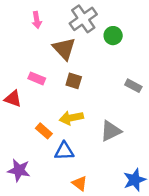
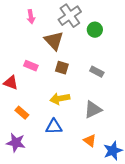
gray rectangle: (133, 86) -> (97, 72), moved
orange rectangle: (44, 131) -> (22, 113), moved
orange triangle: (80, 183) -> (90, 141), moved

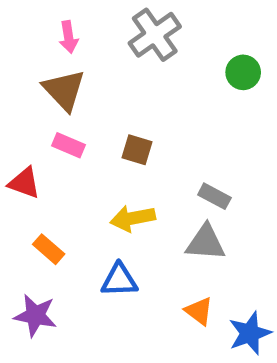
green circle: (95, 30) -> (243, 72), moved
brown triangle: (54, 41) -> (64, 90), moved
gray rectangle: (97, 72) -> (214, 196), moved
gray triangle: (93, 110) -> (206, 243), turned 30

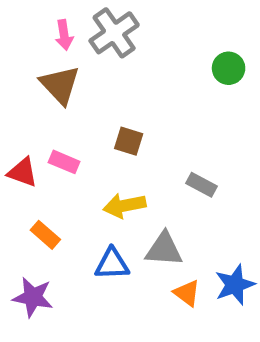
gray cross: (155, 35) -> (114, 33), moved
pink rectangle: (69, 145) -> (64, 162), moved
gray triangle: (206, 243) -> (164, 249), moved
blue star: (250, 333) -> (235, 285), moved

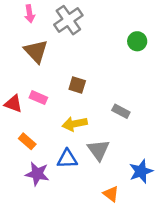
pink arrow: (64, 35) -> (30, 14), moved
gray triangle: (164, 249) -> (98, 150), turned 50
orange triangle: (187, 293) -> (111, 194), moved
purple star: (33, 297) -> (37, 174), moved

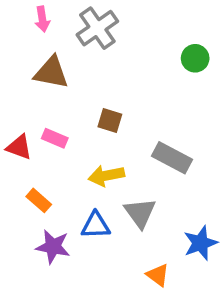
brown triangle: (36, 51) -> (51, 72), turned -36
gray rectangle: (121, 111) -> (172, 158), size x1.5

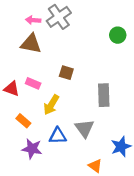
pink arrow: (42, 19) -> (33, 20), moved, turned 104
gray rectangle: (172, 158) -> (104, 95), turned 60
yellow arrow: (106, 176) -> (51, 105), moved, turned -48

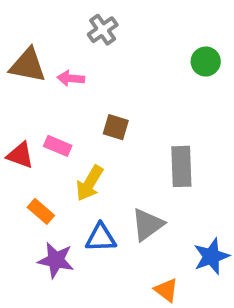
gray cross: (59, 17) -> (103, 30), size x0.7
pink arrow: (33, 20) -> (71, 78), moved
brown triangle: (31, 44) -> (28, 65), moved
gray triangle: (85, 128) -> (148, 224), turned 30

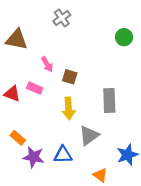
pink arrow: (71, 78) -> (47, 64), moved, turned -126
yellow arrow: (90, 183) -> (69, 108), moved, turned -35
orange rectangle: (41, 211) -> (18, 138), moved
blue triangle: (101, 238) -> (63, 155), moved

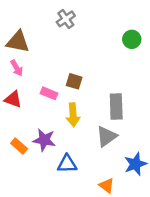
pink arrow: (47, 64) -> (17, 68), moved
pink rectangle: (35, 88) -> (49, 93), moved
gray triangle: (89, 136) -> (107, 136), moved
purple star: (34, 157) -> (44, 140), moved

